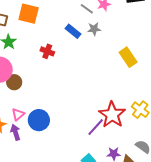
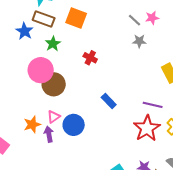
blue rectangle: (73, 31) -> (109, 101), moved
brown circle: (14, 82) -> (54, 84), size x1.5
purple line: (96, 127) -> (153, 105), moved, turned 54

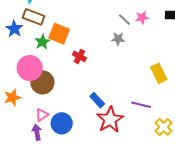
orange square: (76, 18) -> (59, 34), moved
gray star: (139, 41) -> (118, 39), moved
orange star: (32, 124) -> (12, 97), moved
red star: (147, 128) -> (110, 120), moved

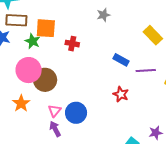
blue rectangle: (97, 100) -> (121, 60), moved
red star: (110, 120) -> (121, 94), size x0.6

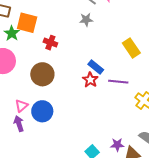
brown circle: (45, 80) -> (42, 74), moved
red star: (121, 94) -> (90, 80), moved

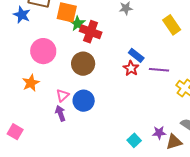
green star: (12, 33) -> (78, 24), moved
red cross: (50, 43) -> (91, 32), size x1.5
yellow rectangle: (131, 48) -> (172, 25), moved

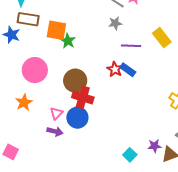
red cross: (91, 32) -> (83, 97), moved
red star: (131, 68) -> (115, 69), moved
purple line: (159, 70) -> (131, 46), moved
purple arrow: (60, 113) -> (55, 131), turned 126

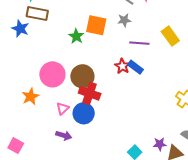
orange square: (56, 30) -> (96, 25), moved
pink circle: (35, 70) -> (52, 74), moved
purple arrow: (55, 131) -> (64, 135), moved

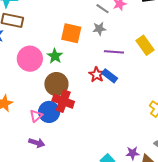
green star: (76, 36) -> (55, 56), moved
pink circle: (52, 74) -> (30, 59), moved
blue circle: (84, 113) -> (49, 112), moved

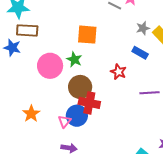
gray star: (99, 29) -> (143, 28), moved
purple line: (114, 52) -> (149, 93), moved
blue rectangle: (110, 76) -> (140, 53), moved

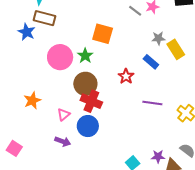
blue circle: (77, 116) -> (88, 126), moved

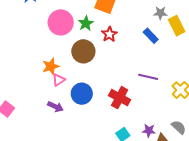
red star: (126, 76) -> (109, 34), moved
orange star: (32, 100) -> (51, 66), moved
red cross: (91, 101) -> (120, 98), moved

